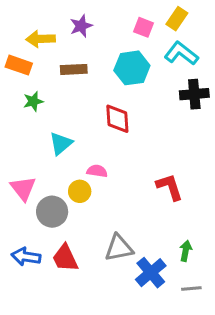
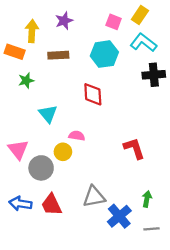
yellow arrow: (40, 39) -> (32, 31), turned 95
cyan triangle: (61, 143) -> (48, 114), turned -30

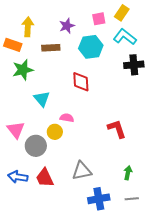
purple star: (64, 21) -> (67, 26), moved
pink square: (114, 22) -> (99, 19), turned -32
green star: (26, 81) -> (23, 70), size x1.5
blue cross: (119, 216) -> (99, 199), moved, turned 30

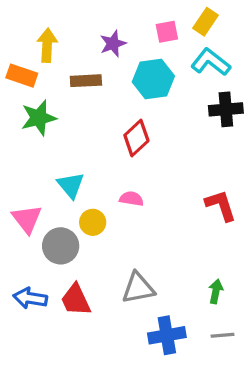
red diamond: (81, 82) -> (136, 138), turned 50
cyan triangle: (42, 99) -> (71, 185), moved
pink semicircle: (67, 118) -> (131, 199), moved
red L-shape: (117, 129) -> (221, 205), moved

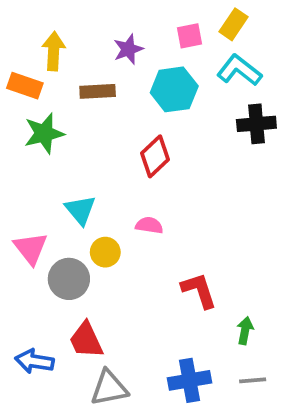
red L-shape: (221, 205) -> (199, 290), moved
gray triangle: (138, 288) -> (109, 388), moved
blue arrow: (30, 298) -> (34, 361), moved

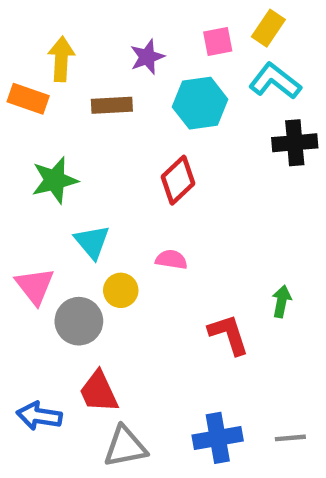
green star: (44, 133) -> (55, 180), moved
green arrow: (245, 331) -> (282, 301), moved

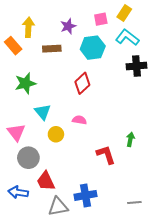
orange rectangle: (28, 99) -> (13, 46), turned 30
gray circle: (79, 321) -> (28, 158), moved
blue cross: (218, 438) -> (85, 195), moved

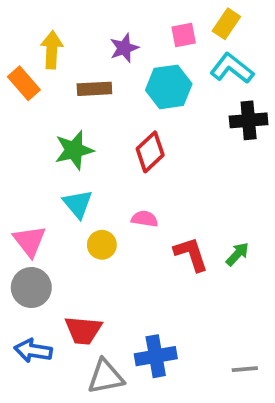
green star: (25, 83) -> (74, 150), moved
green arrow: (130, 139) -> (237, 254), turned 32
red L-shape: (106, 155) -> (191, 254), moved
gray circle: (28, 158) -> (31, 287), moved
red trapezoid: (46, 181) -> (83, 330), turned -60

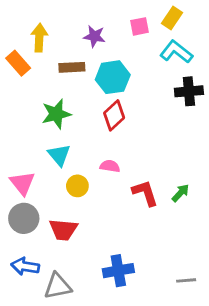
purple star: (124, 48) -> (94, 36), turned 30
cyan hexagon: (169, 87) -> (113, 77), moved
red trapezoid: (83, 330) -> (63, 230), moved
gray triangle: (106, 377) -> (58, 286), moved

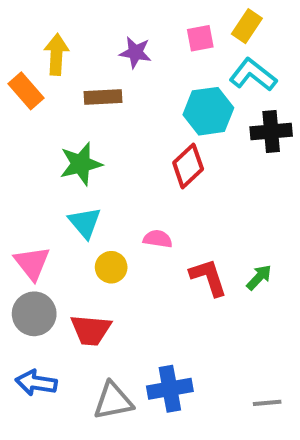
cyan hexagon: (113, 77) -> (208, 111), moved
red diamond: (114, 115) -> (188, 166), moved
gray triangle: (58, 286) -> (113, 401), moved

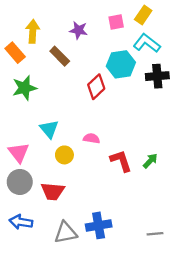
brown rectangle: (103, 97) -> (60, 56), turned 48
green star: (81, 164) -> (24, 88), moved
red diamond: (188, 166) -> (96, 87), moved

